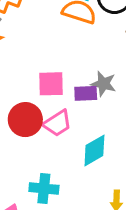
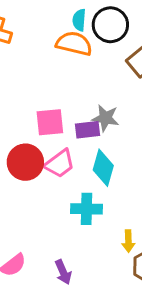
cyan diamond: (94, 150) -> (103, 168), moved, turned -40
cyan cross: (44, 188) -> (87, 209), moved

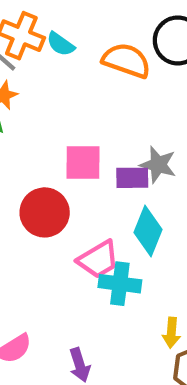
cyan semicircle: (79, 20) -> (61, 44), moved, turned -65
pink trapezoid: (60, 164) -> (98, 259), moved

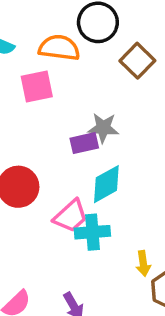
pink square: (83, 162) -> (37, 87), moved
cyan diamond: (148, 231) -> (106, 184), turned 51

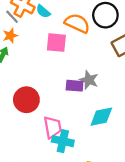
cyan diamond: (106, 184) -> (101, 117), moved
pink trapezoid: (71, 216) -> (53, 127), turned -75

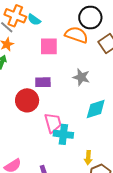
orange semicircle: (77, 23) -> (76, 35), moved
purple rectangle: (75, 86) -> (43, 82), moved

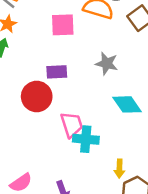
cyan diamond: (96, 109) -> (127, 104), turned 75

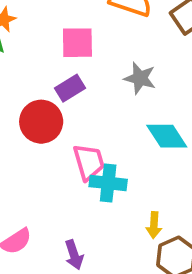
pink square: (63, 25) -> (77, 43), moved
purple rectangle: (57, 72) -> (70, 88), turned -30

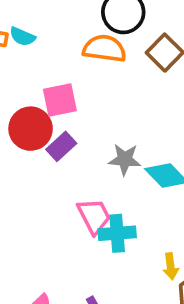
gray star: (140, 78) -> (125, 159), moved
red circle: (41, 122) -> (31, 129), moved

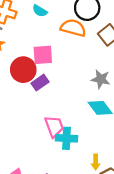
cyan semicircle: (22, 37) -> (40, 11), moved
gray star: (125, 159) -> (101, 79), moved

